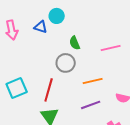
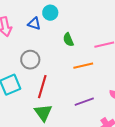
gray circle: (66, 63) -> (30, 60), moved
orange line: (93, 81) -> (83, 66), moved

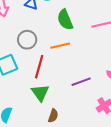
green semicircle: (68, 40) -> (65, 20), size x1.5
orange line: (83, 66) -> (60, 46), moved

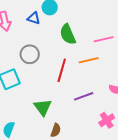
orange line: (60, 46) -> (89, 60), moved
red line: (39, 67) -> (62, 70), moved

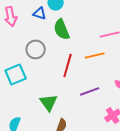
green semicircle: (68, 34) -> (62, 29), moved

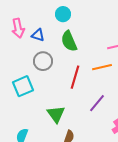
blue triangle: (40, 13) -> (38, 35), moved
purple line: (90, 91) -> (97, 103), turned -30

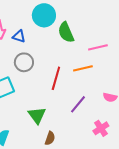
cyan circle: (63, 14) -> (44, 15), size x1.5
green semicircle: (69, 41) -> (66, 32), moved

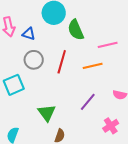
red line: (56, 78) -> (62, 62), moved

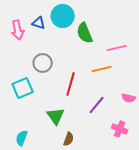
blue triangle: (29, 34) -> (39, 23), moved
red line: (62, 62) -> (71, 84), moved
pink cross: (111, 126) -> (120, 129), turned -35

